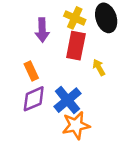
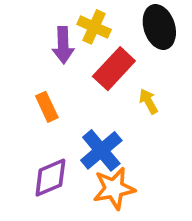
yellow cross: (75, 18) -> (94, 27), moved
red rectangle: (76, 46) -> (114, 69), turned 32
purple diamond: (34, 99) -> (50, 178), moved

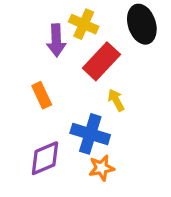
yellow arrow: (148, 101) -> (116, 100), moved
blue cross: (101, 150) -> (90, 134), turned -33
orange star: (114, 188) -> (101, 168), size x0.7

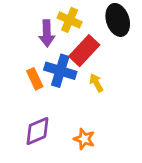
blue cross: (90, 134) -> (60, 71), moved
orange star: (101, 168) -> (84, 139), turned 30

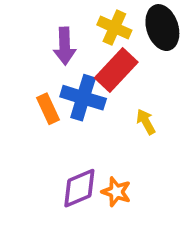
yellow cross: (70, 20) -> (114, 28), moved
yellow arrow: (96, 83) -> (146, 122), moved
purple diamond: (37, 131) -> (79, 188), moved

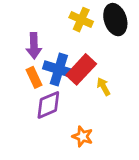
purple arrow: (65, 46) -> (34, 46), moved
red rectangle: (116, 70) -> (81, 69), moved
purple diamond: (79, 188) -> (48, 105), moved

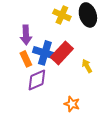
yellow arrow: (104, 87) -> (87, 66), moved
orange star: (83, 136) -> (72, 104), moved

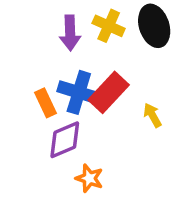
purple arrow: (26, 35) -> (70, 33), moved
orange star: (72, 104) -> (89, 178), moved

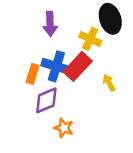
yellow cross: (109, 26) -> (90, 39), moved
orange rectangle: (46, 103) -> (33, 74), turned 42

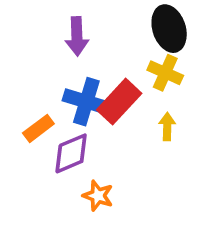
yellow cross: (90, 39) -> (165, 73), moved
orange rectangle: (33, 74) -> (38, 128), moved, turned 36
yellow arrow: (109, 83) -> (167, 127), turned 30

